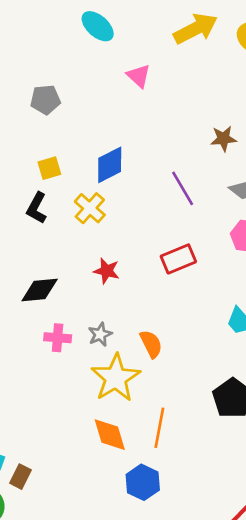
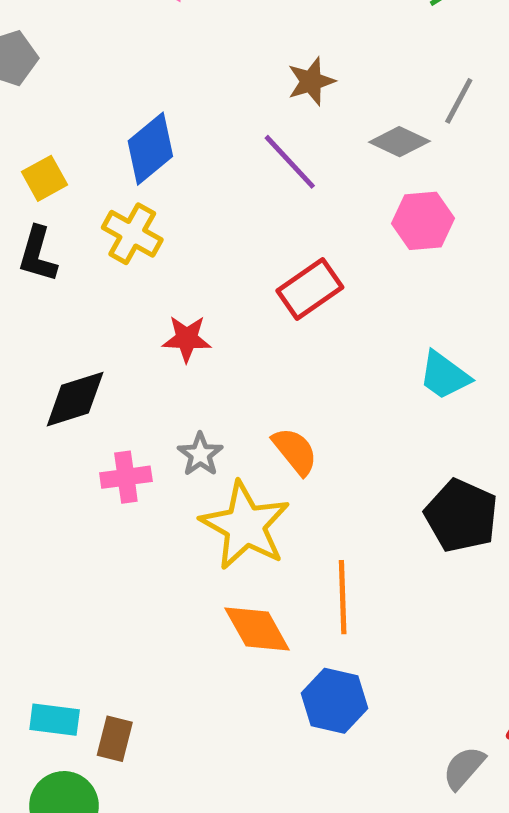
brown star: (223, 139) -> (311, 81), moved

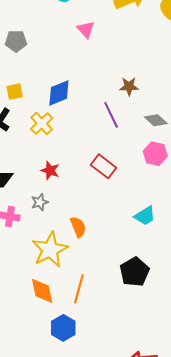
red rectangle: (310, 289) -> (103, 166), turned 55
cyan trapezoid: (444, 375) -> (145, 216), turned -85
gray star: (200, 454) -> (40, 202), moved

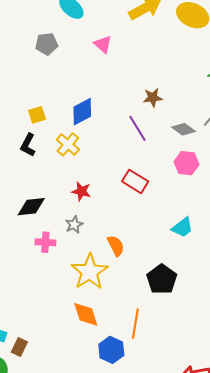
gray pentagon: (16, 41) -> (47, 44), moved
black pentagon: (134, 272) -> (162, 279), moved
orange line: (79, 289) -> (135, 324), moved

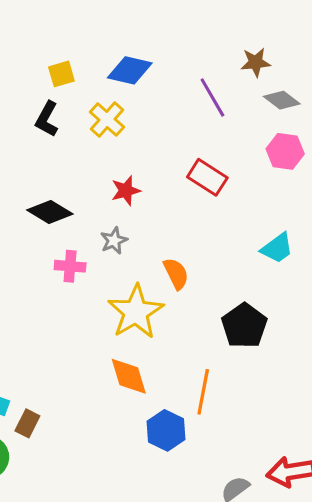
brown star: (153, 98) -> (256, 62), moved
blue diamond: (82, 112) -> (130, 70), turned 40
red star: (81, 191) -> (126, 191), turned -30
black diamond: (31, 207) -> (50, 212), turned 36

